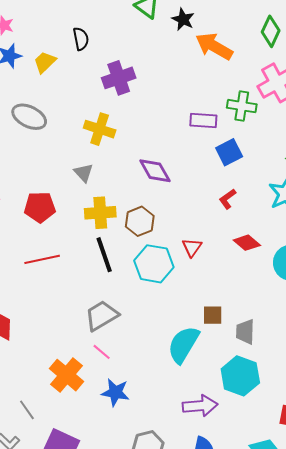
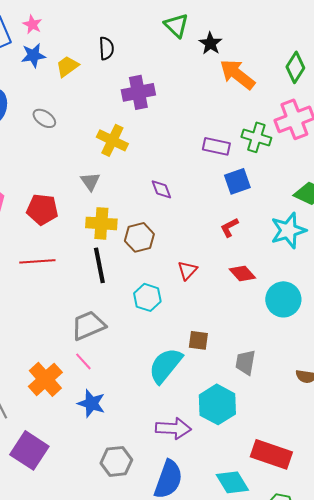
gray ellipse: (29, 117) -> (44, 118), size x0.7
purple diamond: (155, 171) -> (161, 189), size x0.7
cyan hexagon: (154, 264) -> (147, 297), moved, size x0.7
gray trapezoid: (245, 332) -> (245, 362), moved

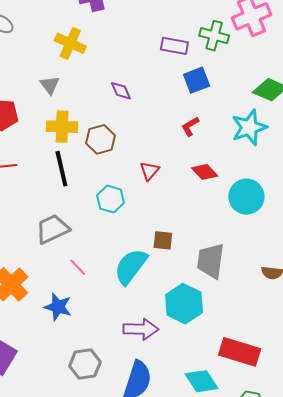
pink line: (83, 361) -> (78, 267), moved
gray trapezoid: (245, 362) -> (211, 261), size x1.4

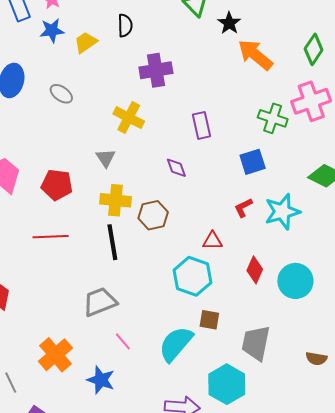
purple rectangle: (174, 46) -> (201, 125), moved, turned 64
cyan star: (249, 127) -> (282, 212), moved
red triangle: (150, 171) -> (212, 241), moved, turned 45
red diamond: (205, 172) -> (255, 270), moved, turned 64
cyan hexagon: (110, 199) -> (193, 276), moved, size x1.4

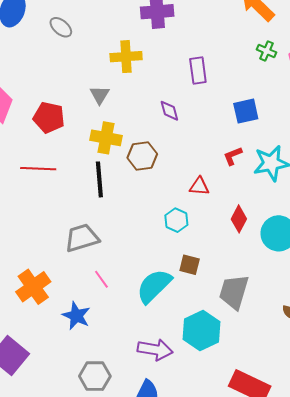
yellow cross: (129, 118) -> (126, 57), turned -36
green cross: (273, 118) -> (267, 51), moved, size x0.7
cyan hexagon: (193, 276) -> (176, 220), size x0.6

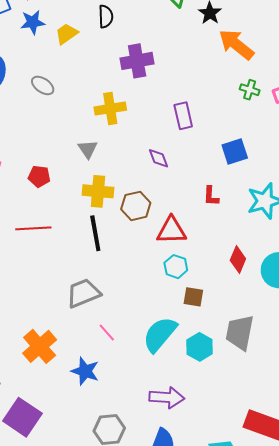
red pentagon: (49, 117) -> (39, 176), size x0.7
red L-shape: (233, 156) -> (211, 196), moved, turned -60
red triangle: (199, 186) -> (171, 230), moved, size x1.5
brown square: (190, 265) -> (193, 297), moved
cyan hexagon: (201, 331) -> (200, 347), moved, size x0.7

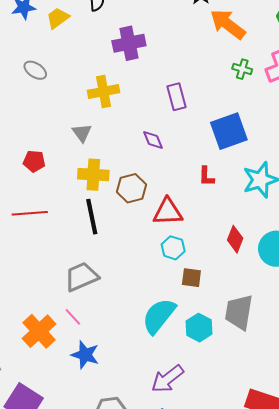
blue square: (235, 151) -> (229, 131), size x1.4
pink line: (107, 332) -> (73, 317), moved
purple arrow: (167, 397) -> (167, 379), turned 140

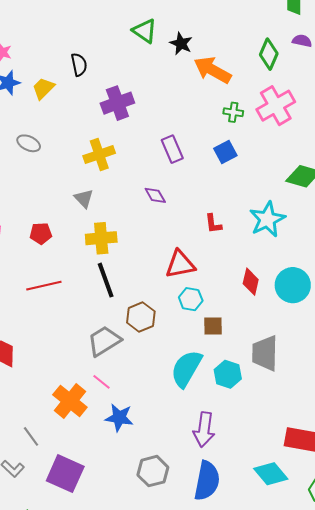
blue square: (229, 131) -> (225, 152), moved, size x0.6
brown hexagon: (131, 188) -> (141, 317), moved
purple arrow: (167, 379) -> (204, 430), turned -36

